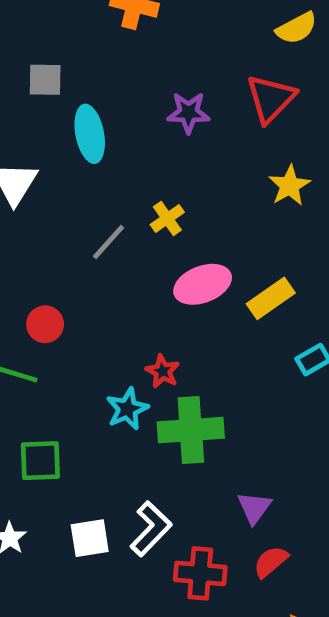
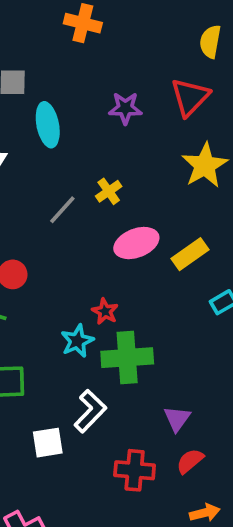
yellow semicircle: (297, 28) -> (210, 42), turned 128
yellow star: (290, 186) -> (205, 165), size x1.4
white L-shape: (151, 529) -> (90, 411), moved

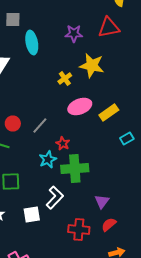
red triangle: (190, 97) -> (109, 28), turned 35
yellow star: (205, 165) -> (92, 66), moved, turned -30
gray line: (62, 210) -> (40, 126), moved

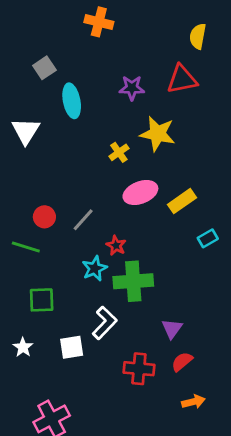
gray square: (13, 20) -> (44, 68), turned -35

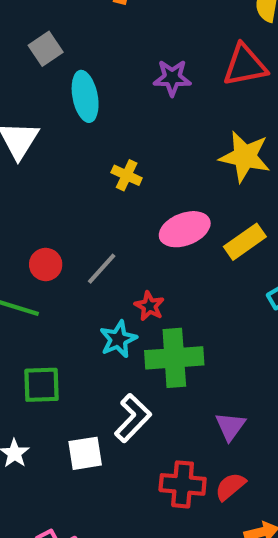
yellow star: (158, 134) -> (245, 157), moved
yellow cross: (119, 152) -> (127, 175), moved, turned -30
red semicircle: (182, 362) -> (230, 486), moved

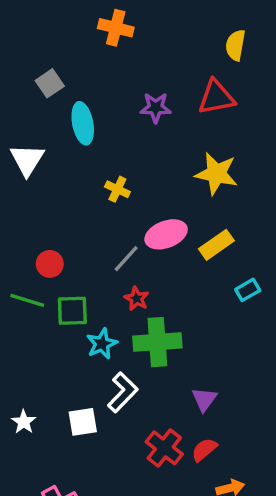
gray line: (102, 269) -> (126, 259), moved
cyan star: (118, 339) -> (102, 344), moved
green square: (42, 385) -> (72, 311), moved
red cross: (183, 484) -> (164, 448), turned 33

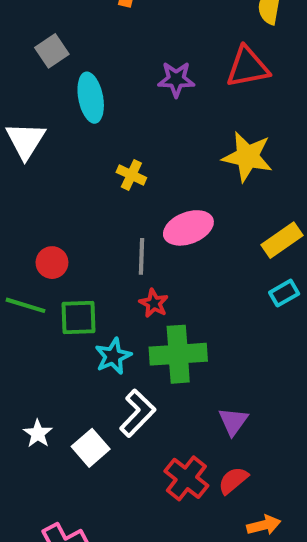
yellow rectangle: (216, 245) -> (282, 240), moved
gray line: (126, 259) -> (142, 256), turned -40
white star: (24, 422) -> (38, 434), moved
white square: (83, 422) -> (91, 448), turned -32

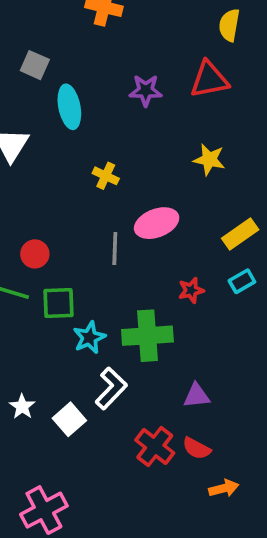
gray square: (52, 51) -> (35, 65), turned -32
yellow star: (247, 157) -> (209, 159), size x0.7
red star: (154, 303) -> (191, 290), moved, turned 30
purple triangle: (233, 421) -> (197, 396), turned 48
red semicircle: (233, 480) -> (197, 448), turned -112

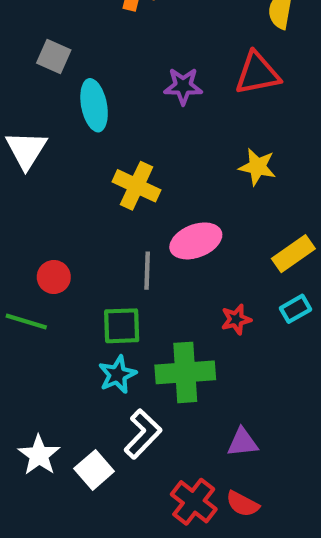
yellow cross: (106, 176) -> (136, 186), size x1.5
green square: (58, 303) -> (122, 326), moved
white star: (22, 407) -> (39, 455), size x1.4

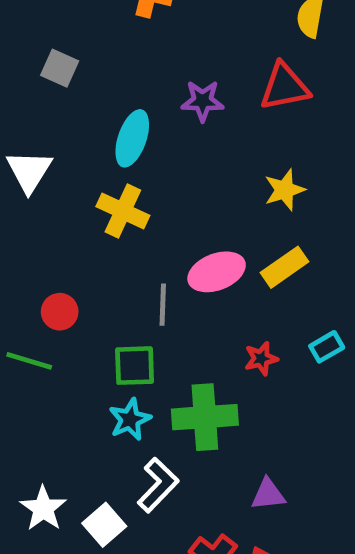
cyan ellipse: (94, 105) -> (132, 138), moved, turned 30
yellow star: (257, 167) -> (285, 190), turned -30
yellow cross: (136, 186) -> (123, 211), moved
yellow rectangle: (293, 254) -> (285, 267), moved

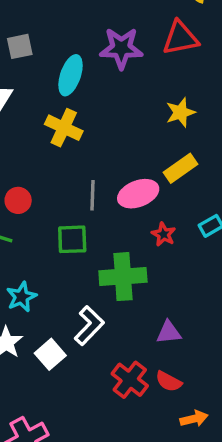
gray square: (60, 68) -> (20, 46), moved, turned -36
purple star: (203, 101) -> (121, 48), size x1.4
pink ellipse: (217, 272) -> (138, 194), moved
red star: (261, 359) -> (164, 234), turned -30
cyan star: (130, 419) -> (21, 297), moved

